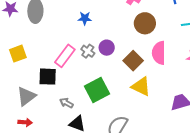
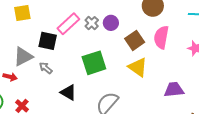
gray arrow: (66, 103) -> (46, 68), moved
red arrow: (25, 122) -> (10, 77), moved

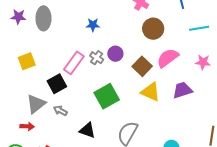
pink semicircle: (161, 37) -> (168, 58), turned 55
black square: (48, 41) -> (57, 84), turned -30
purple trapezoid: (174, 90) -> (182, 90), moved

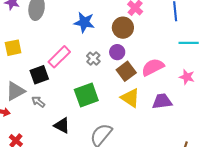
blue star: (93, 25) -> (84, 22), size x1.5
brown circle: (153, 29) -> (123, 28), moved
purple circle: (115, 54) -> (117, 52), moved
gray cross: (97, 58) -> (93, 59), moved

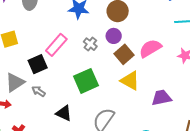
purple trapezoid: (162, 101) -> (161, 98), moved

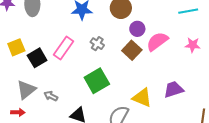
purple circle: (114, 36) -> (137, 29), moved
black square: (38, 64) -> (37, 58), moved
yellow triangle: (130, 81) -> (142, 98), moved

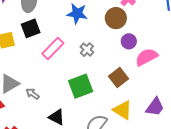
brown square: (132, 50) -> (118, 78), moved
black square: (37, 58) -> (31, 28), moved
purple trapezoid: (174, 89) -> (155, 107), turned 135

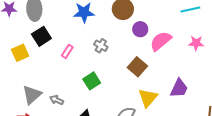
pink rectangle: (53, 48) -> (67, 51), size x0.6
green square: (81, 86) -> (92, 81), moved, size x0.7
yellow triangle: (123, 110) -> (148, 98), turned 50

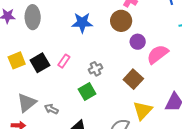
black square: (41, 36) -> (40, 63), moved
gray cross: (101, 46) -> (95, 69), moved, turned 32

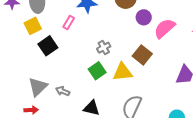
yellow square: (17, 60) -> (33, 26), moved
pink rectangle: (64, 61) -> (69, 22), moved
yellow triangle: (143, 111) -> (123, 72), moved, turned 45

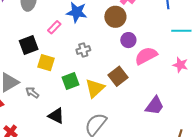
yellow square: (33, 26) -> (46, 63), moved, turned 30
gray cross: (104, 48) -> (83, 50), moved
yellow triangle: (123, 72) -> (95, 88), turned -50

